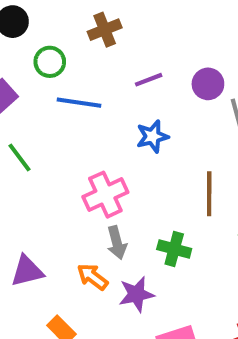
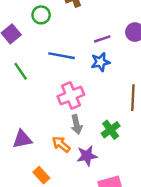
purple line: (149, 80) -> (102, 39), moved
blue line: (79, 103) -> (61, 56), moved
green cross: (174, 249) -> (111, 130), turned 36

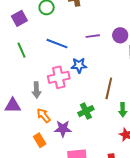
blue star: (100, 62) -> (79, 65), moved
gray arrow: (76, 124) -> (36, 90), moved
orange rectangle: (41, 175) -> (40, 140), moved

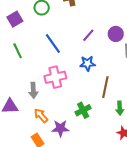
purple line: (93, 36) -> (88, 35), turned -40
blue line: (57, 44) -> (53, 44), turned 35
blue star: (79, 65) -> (87, 63), moved

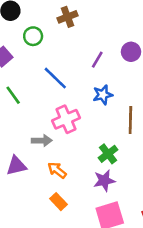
gray arrow: (33, 90) -> (42, 141), turned -77
purple star: (60, 128) -> (104, 181), moved

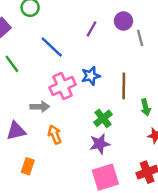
blue star: (103, 95) -> (91, 76), moved
orange arrow: (57, 170) -> (55, 135), turned 30
orange rectangle: (59, 202) -> (28, 166), moved, turned 63

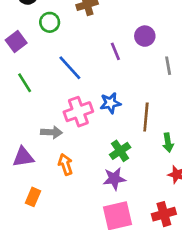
purple circle: (123, 21) -> (145, 36), moved
purple line: (91, 29) -> (115, 51), turned -56

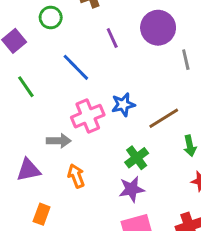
purple circle: (145, 36) -> (158, 28), size x1.5
purple line: (115, 51) -> (112, 38), moved
brown line: (146, 117) -> (164, 118), turned 56

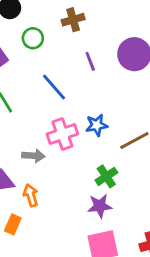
orange arrow: (76, 176) -> (31, 195), moved

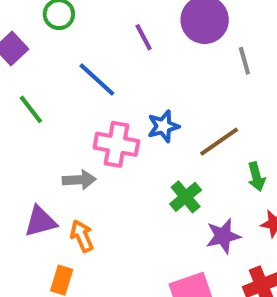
pink cross: (62, 134) -> (116, 144), turned 36
purple star: (100, 206) -> (223, 236), moved

